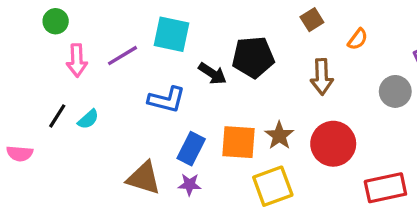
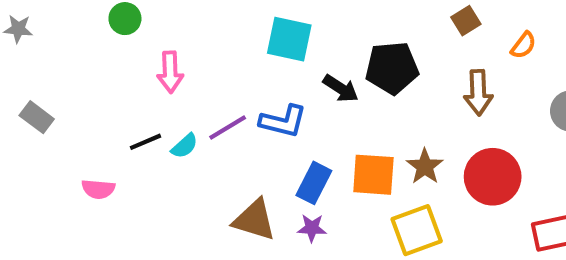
green circle: (56, 21) -> (125, 19), moved
purple line: (123, 56) -> (228, 127), moved
black line: (57, 116) -> (145, 142), turned 35

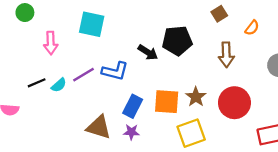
cyan square: (289, 39) -> (92, 24), moved

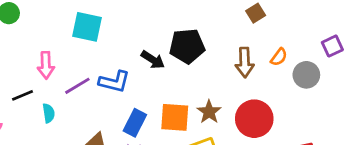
brown square: (219, 14) -> (256, 13), moved
orange semicircle: (252, 28) -> (279, 57), moved
pink arrow: (51, 43) -> (46, 65), moved
cyan semicircle: (59, 85) -> (49, 113), moved, turned -56

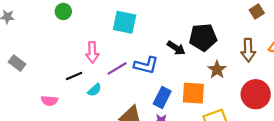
brown star: (209, 112) -> (217, 70), moved
cyan semicircle: (49, 113) -> (94, 90), turned 56

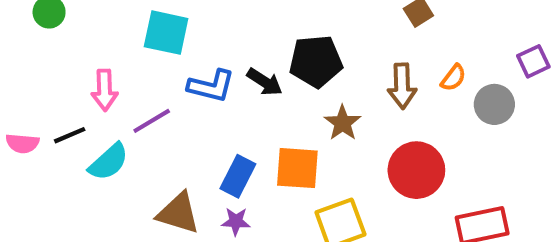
blue L-shape: (146, 65) -> (211, 86), moved
cyan semicircle: (94, 90) -> (109, 162), size x1.5
pink semicircle: (49, 101) -> (22, 143), moved

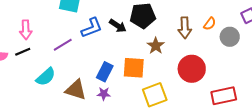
blue L-shape: (211, 86) -> (92, 28), turned -35
pink arrow: (104, 90) -> (26, 30), moved
cyan semicircle: (109, 162) -> (46, 77), moved

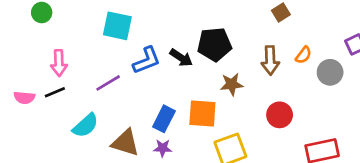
brown star: (156, 46) -> (232, 84), turned 30
red circle: (192, 69) -> (280, 115), size x0.7

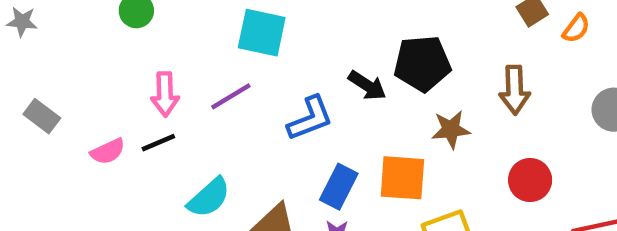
orange semicircle: (303, 55) -> (576, 28), moved
blue L-shape: (147, 60) -> (310, 118), moved
purple line: (108, 83) -> (231, 96), moved
pink semicircle: (24, 98) -> (108, 151), turned -30

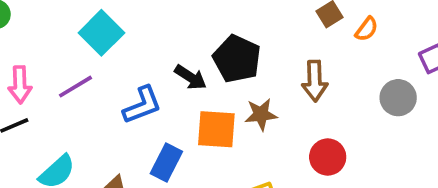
cyan square: (262, 33) -> (101, 33), turned 33
black pentagon: (422, 63) -> (237, 59), turned 30
orange square: (402, 178) -> (216, 129), moved

